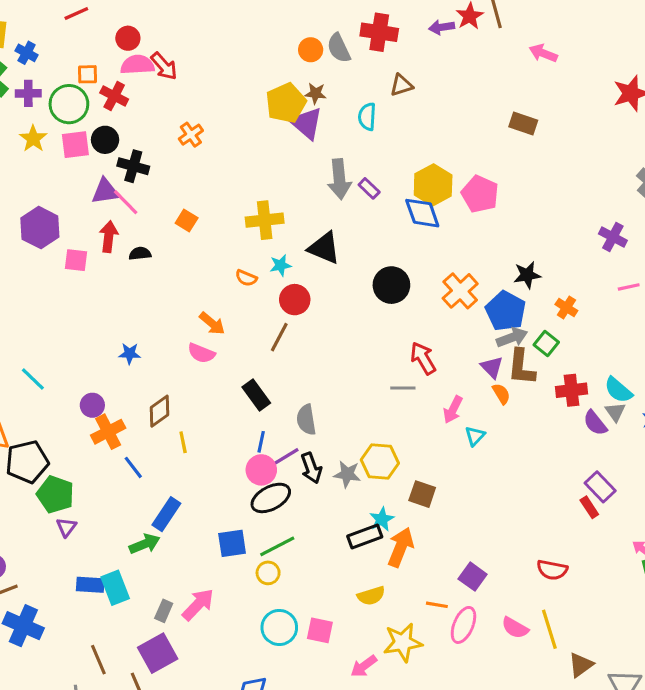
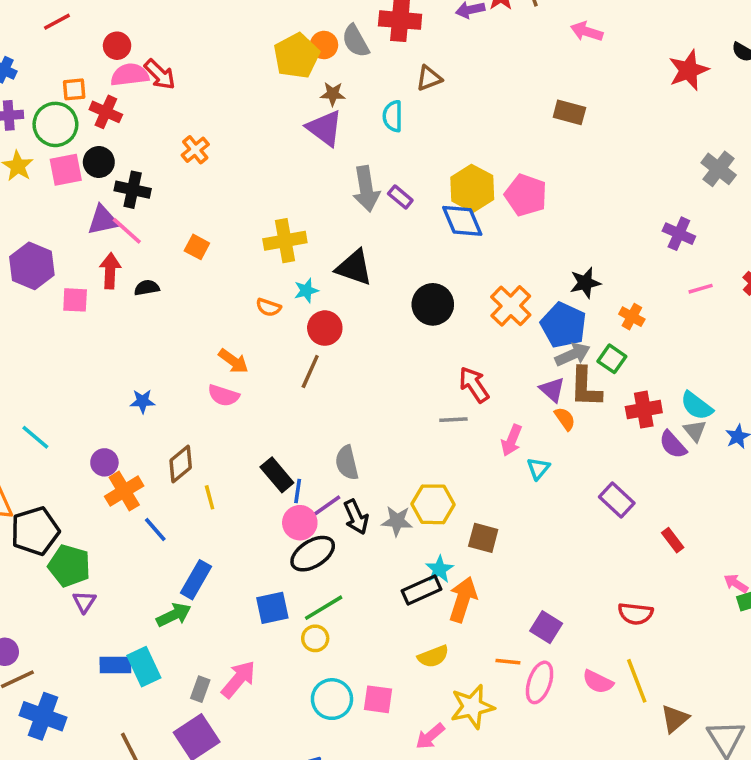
yellow pentagon: (286, 103) -> (296, 56), moved
black rectangle: (256, 395) -> (277, 475), moved
purple rectangle: (600, 487) -> (617, 500), moved

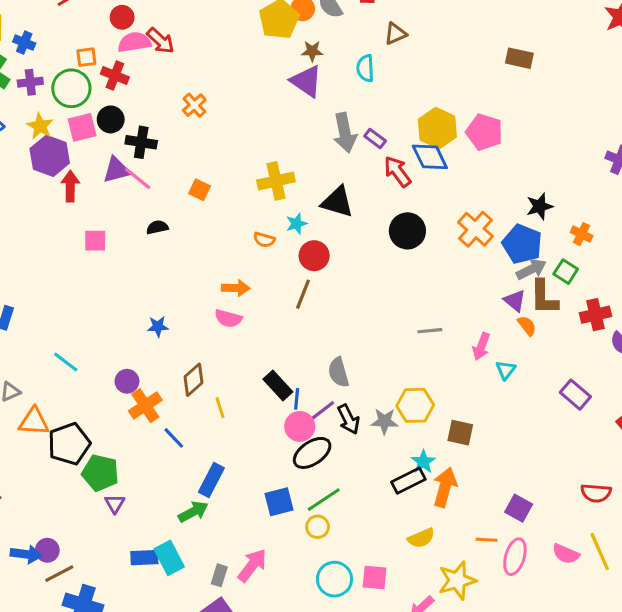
purple hexagon: (32, 266) -> (50, 156), moved
red arrow: (110, 271) -> (70, 186), moved
orange arrow: (233, 361) -> (236, 288), turned -32
red arrow: (474, 385) -> (397, 172), moved

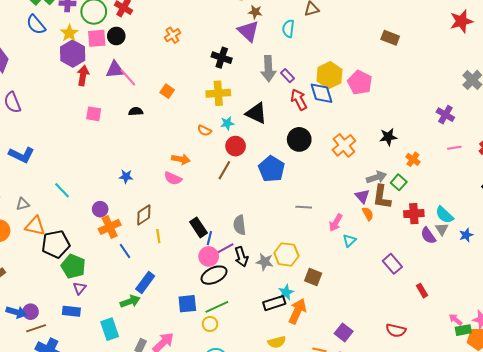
black cross: (141, 142) -> (222, 58), moved
blue pentagon: (522, 244) -> (271, 169), moved
blue rectangle: (144, 558) -> (71, 311), moved

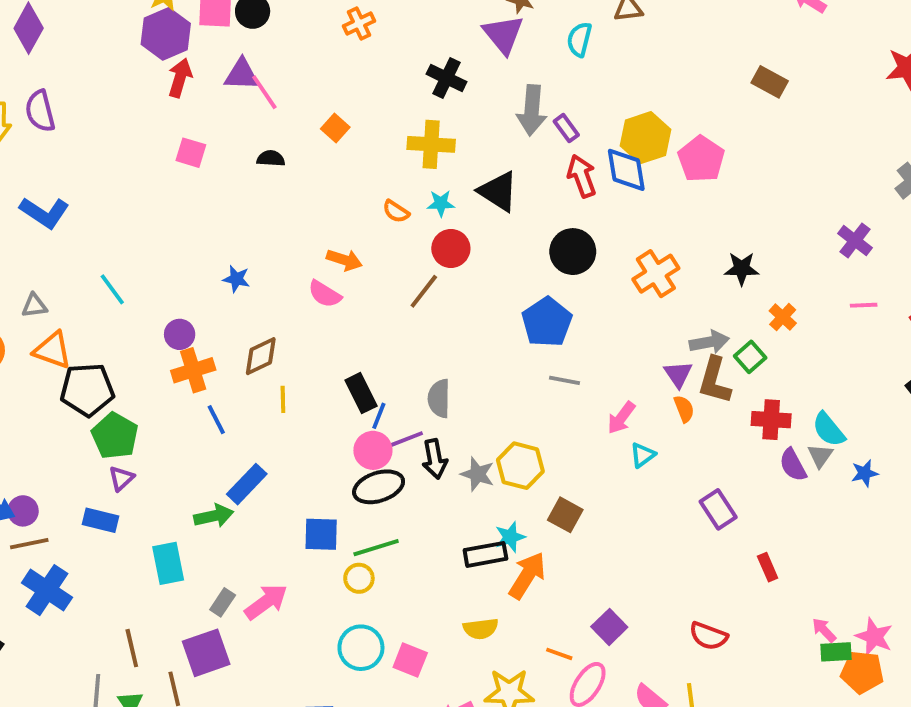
blue pentagon: (271, 169) -> (547, 322), moved

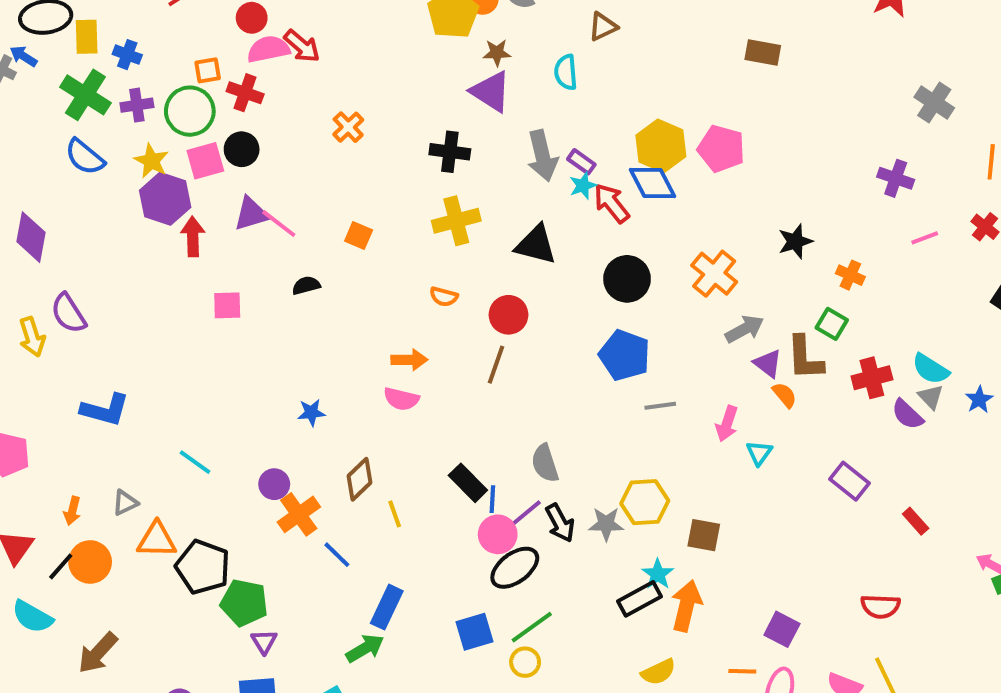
cyan star: (441, 203) -> (583, 186), moved
gray arrow: (709, 342) -> (745, 329), moved
black pentagon: (87, 390) -> (203, 567), turned -30

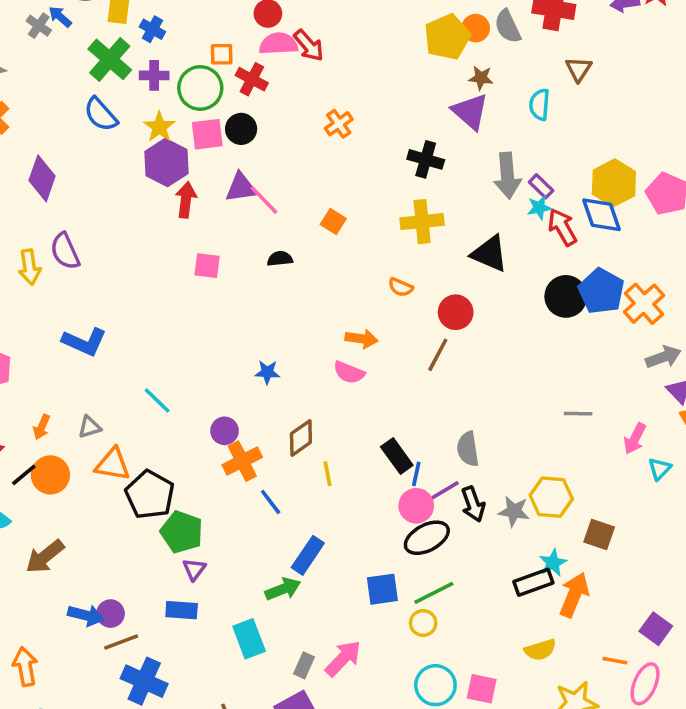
brown triangle: (603, 27) -> (579, 69), turned -40
blue pentagon: (625, 355) -> (601, 291), moved

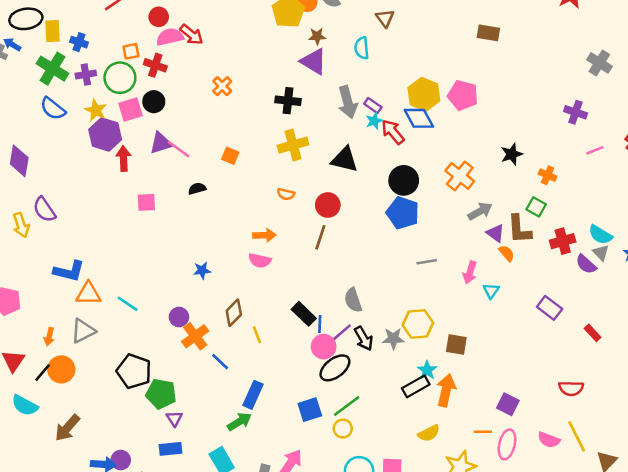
blue pentagon: (601, 291) -> (403, 213), moved
gray triangle: (90, 427) -> (83, 331), size x1.5
orange triangle: (113, 464) -> (88, 294), moved

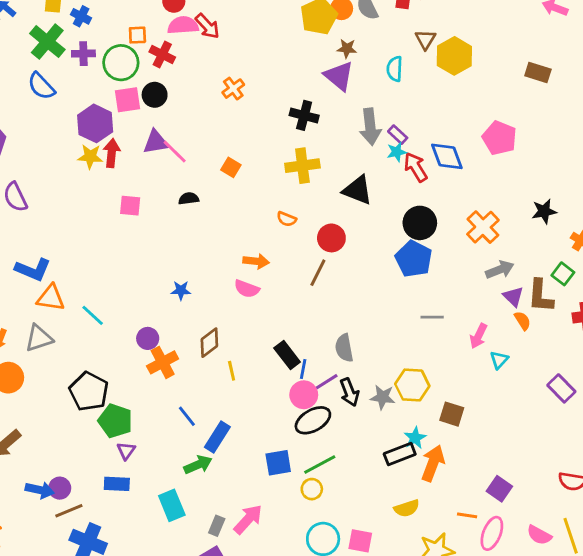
yellow hexagon: (424, 94) -> (454, 56), moved
yellow star: (96, 110) -> (90, 156), moved, turned -30
blue line: (220, 362) -> (187, 416), moved

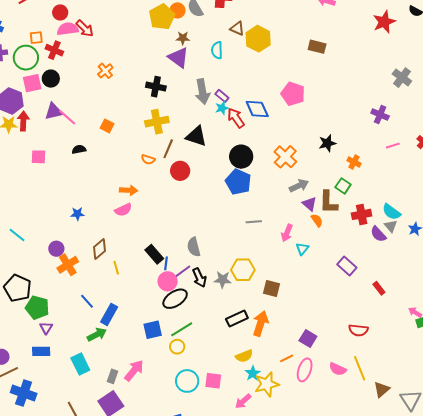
brown triangle: (425, 39) -> (237, 28), turned -35
brown line: (318, 273) -> (168, 149), moved
pink semicircle: (247, 289) -> (123, 210), turned -42
cyan star: (415, 438) -> (253, 373), moved
orange line: (467, 515) -> (287, 358), turned -32

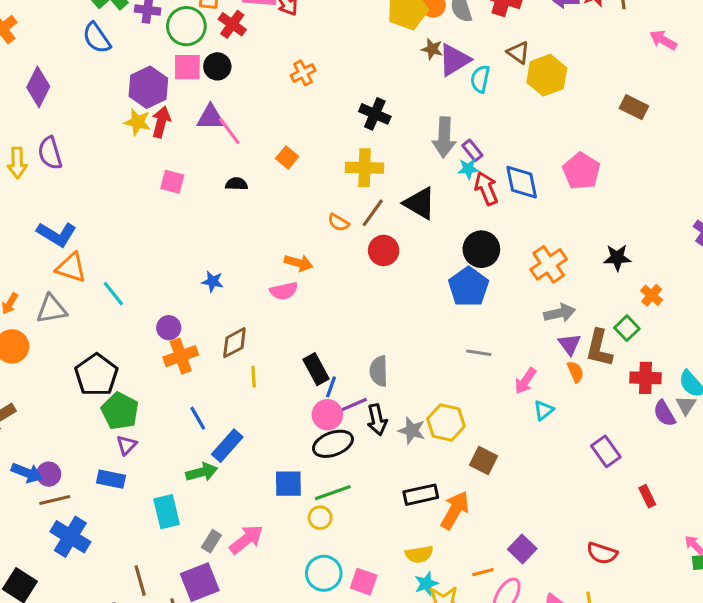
purple triangle: (178, 58) -> (454, 60), moved, turned 40

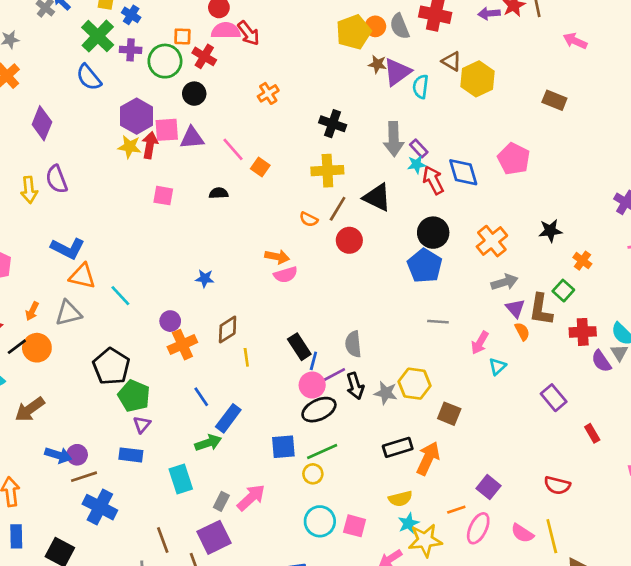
pink square: (187, 67) -> (167, 130), moved
pink line: (229, 131) -> (233, 149), moved
pink semicircle: (284, 291) -> (286, 275), moved

